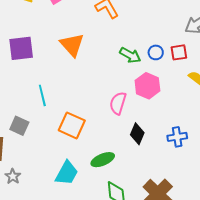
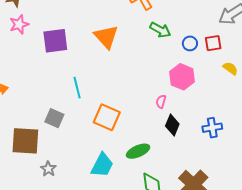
green arrow: (130, 55) -> (160, 30), moved
pink semicircle: (118, 103) -> (161, 101), moved, size x0.6

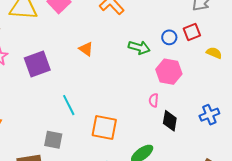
green arrow: (160, 30) -> (139, 48), moved
orange triangle: (106, 37) -> (86, 49), size x0.6

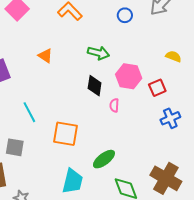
red square: (192, 32) -> (157, 88), moved
blue circle: (169, 37) -> (125, 15), moved
black diamond: (170, 121) -> (95, 86), moved

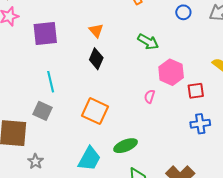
black diamond: (95, 86) -> (96, 59), moved
cyan line: (29, 112) -> (51, 82), moved

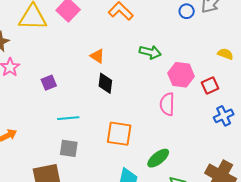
blue circle: (183, 12) -> (187, 11), moved
purple square: (45, 34) -> (49, 83), moved, size x0.6
cyan line: (51, 82) -> (68, 118), turned -65
pink semicircle: (150, 96) -> (167, 104), size x1.6

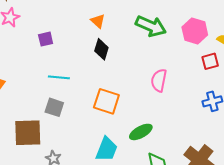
green arrow: (150, 52) -> (151, 26), size x1.4
pink hexagon: (181, 75) -> (195, 31), moved
red square: (210, 86) -> (210, 61), moved

